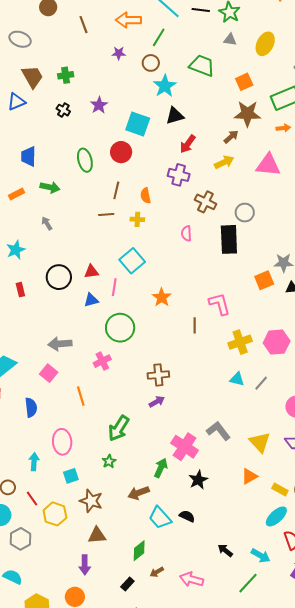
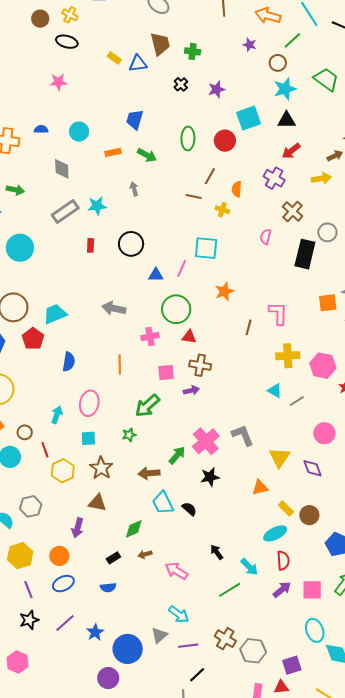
cyan square: (138, 124) -> (249, 118), turned 35
cyan square: (132, 261) -> (206, 248), turned 30
red triangle: (91, 272) -> (189, 337), moved
pink square: (49, 373) -> (166, 373), moved, turned 30
gray hexagon: (21, 539) -> (31, 506), moved

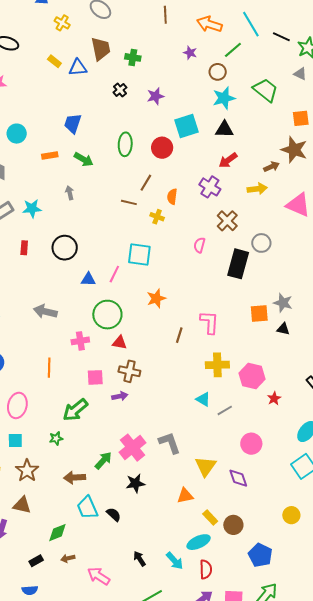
yellow cross: (70, 15) -> (62, 23), moved
cyan arrow: (249, 567) -> (175, 561), moved

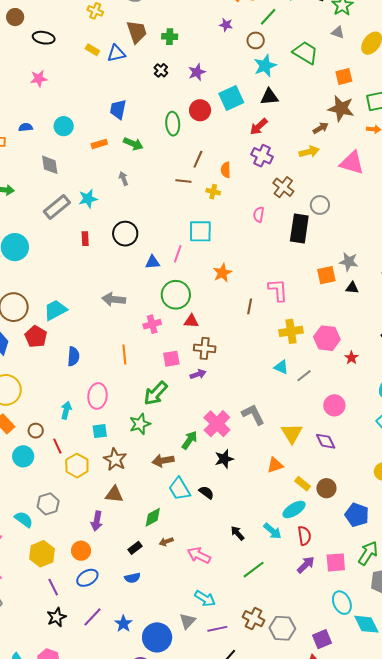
red circle: (162, 148) -> (200, 110), moved
red arrow: (228, 160) -> (259, 127), moved
green star: (56, 438) -> (140, 424), size x1.5

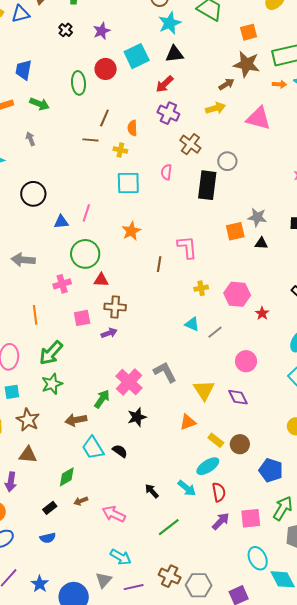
cyan square: (200, 231) -> (128, 183), moved
yellow cross: (291, 331) -> (201, 288), size x0.6
green arrow: (156, 393) -> (51, 353), moved

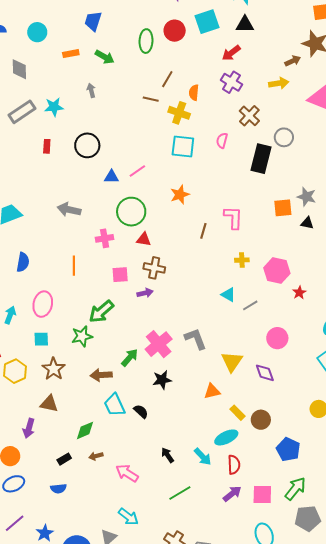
yellow cross: (120, 150) -> (179, 113), size x1.5
pink line: (86, 213) -> (137, 171), turned 30
green arrow: (51, 353) -> (101, 312), moved

